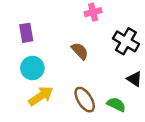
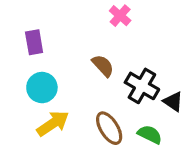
pink cross: (93, 12) -> (120, 16), turned -35
black cross: (126, 41) -> (142, 86), moved

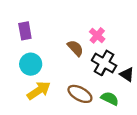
pink cross: (120, 16) -> (97, 35), moved
brown ellipse: (109, 128) -> (80, 94), turned -30

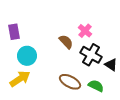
purple rectangle: (25, 31) -> (14, 32), moved
yellow arrow: (39, 90) -> (20, 79), moved

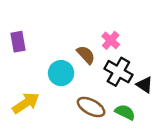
cyan circle: (27, 56) -> (61, 73), moved

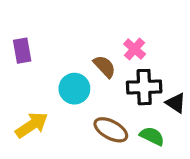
black cross: (118, 72) -> (144, 87), turned -32

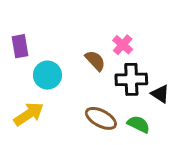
cyan circle: (74, 89) -> (47, 75), moved

